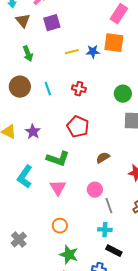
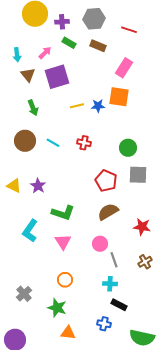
purple square: (52, 23) -> (57, 77), size x1.4
cyan line: (48, 89) -> (53, 143), turned -40
red pentagon: (78, 127) -> (106, 181), moved
brown semicircle: (103, 158) -> (108, 212), size x1.5
green star: (69, 255) -> (57, 308), moved

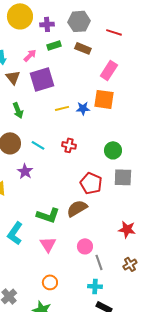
green rectangle: (69, 43) -> (54, 45), turned -48
purple star: (38, 186) -> (25, 171), moved
brown semicircle: (108, 212) -> (77, 208), moved

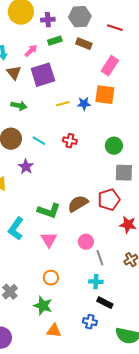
green arrow: (18, 110) -> (19, 106), turned -56
red pentagon: (91, 183) -> (109, 200), moved, turned 30

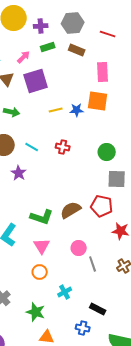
pink rectangle: (110, 66) -> (103, 72), turned -36
red pentagon: (109, 200) -> (102, 206), turned 30
orange circle: (51, 278) -> (40, 272), moved
cyan cross: (96, 282) -> (65, 292), moved, turned -32

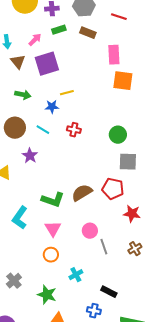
orange square: (98, 101) -> (123, 81), moved
blue star: (77, 110) -> (52, 107), moved

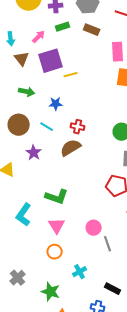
yellow line: (67, 93) -> (71, 75), moved
brown semicircle: (82, 193) -> (71, 148), moved

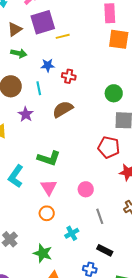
brown triangle: (22, 59) -> (15, 29), moved, turned 35
cyan line: (47, 127) -> (39, 88), turned 48
red cross: (78, 127) -> (69, 76), moved
gray line: (108, 244) -> (100, 216), moved

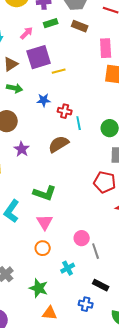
cyan line: (39, 88) -> (79, 123), moved
pink circle: (86, 189) -> (82, 238), moved

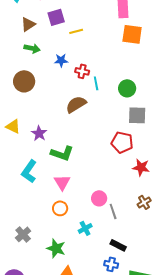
purple square: (39, 57) -> (56, 17), size x0.7
purple star: (22, 149) -> (39, 133), moved
blue cross: (86, 304) -> (111, 264), moved

